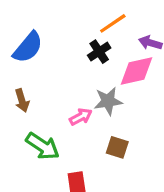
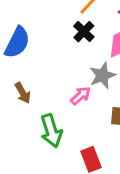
green arrow: (43, 146) -> (51, 131), turned 52

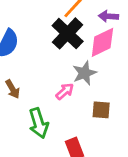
black cross: (84, 32) -> (68, 33), size x1.6

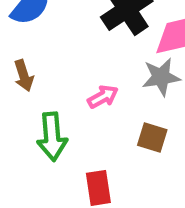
gray star: (85, 73) -> (161, 77), moved

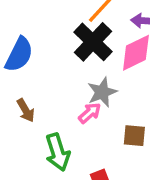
gray star: (161, 77) -> (102, 92), moved

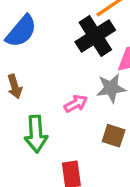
gray star: (102, 92) -> (111, 88), moved

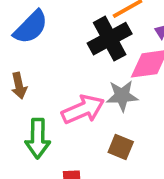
pink arrow: (76, 104) -> (83, 109), size x1.6

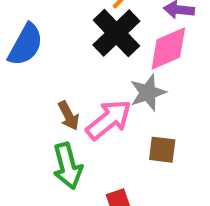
brown arrow: (19, 86) -> (69, 116), moved

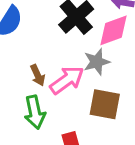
brown square: (162, 150) -> (105, 104), size x1.5

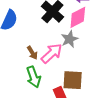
brown square: (105, 104) -> (73, 80), moved

